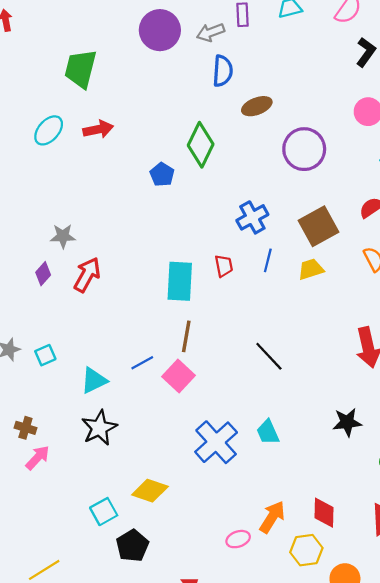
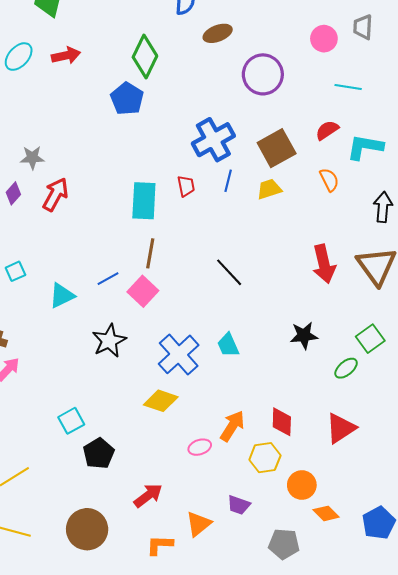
green diamond: (201, 145) -> (145, 57), moved
blue pentagon: (162, 174) -> (127, 99), size x1.4
blue cross: (252, 217) -> (213, 140), size x1.4
black star: (99, 428) -> (109, 341), moved
yellow diamond: (150, 491) -> (161, 401), moved

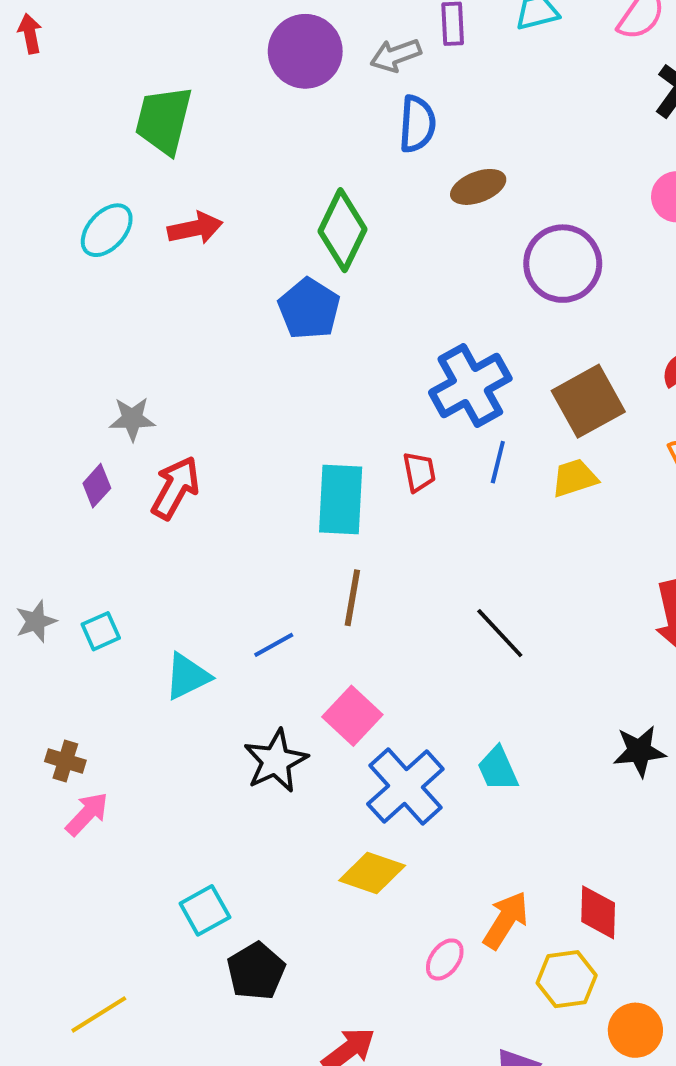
pink square: (143, 291) -> (352, 716), moved
pink ellipse: (200, 447) -> (445, 959), turned -35

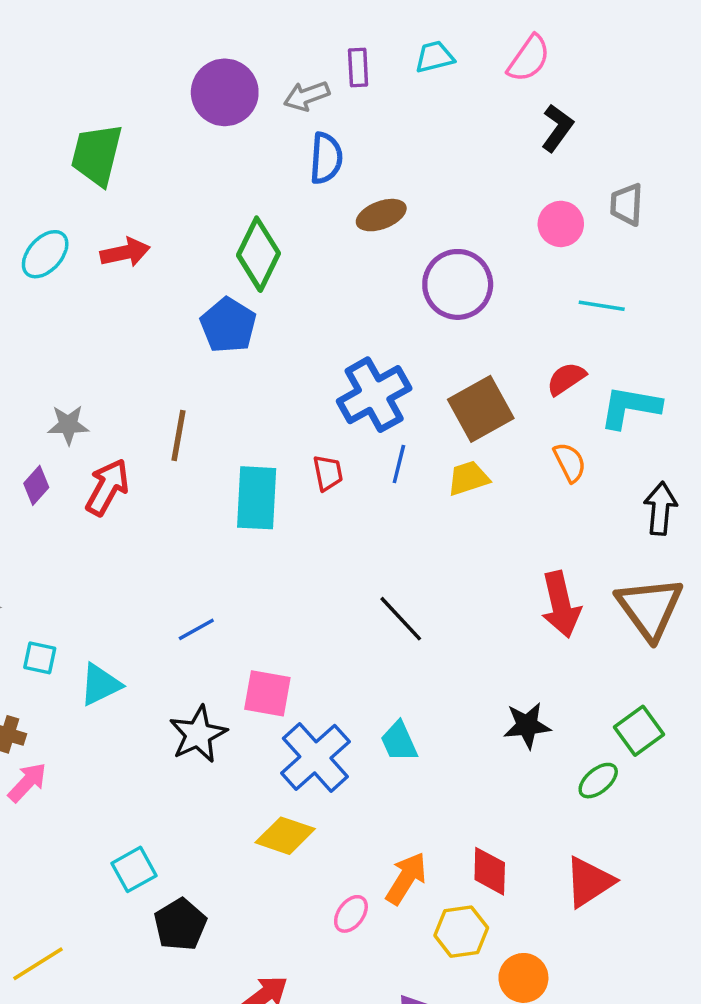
brown line: (352, 598) -> (178, 436), moved
cyan square: (101, 631) -> (40, 658), moved, turned 36
cyan triangle: (187, 676) -> (100, 685), moved
pink square: (352, 716) -> (267, 693), turned -33

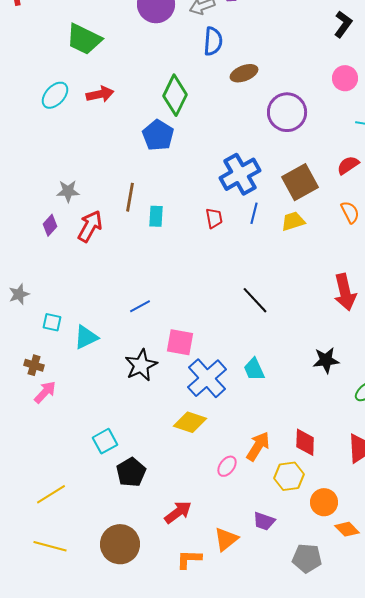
green trapezoid: (97, 155) -> (84, 39), turned -78
cyan rectangle: (257, 498) -> (156, 216), moved, size x0.6

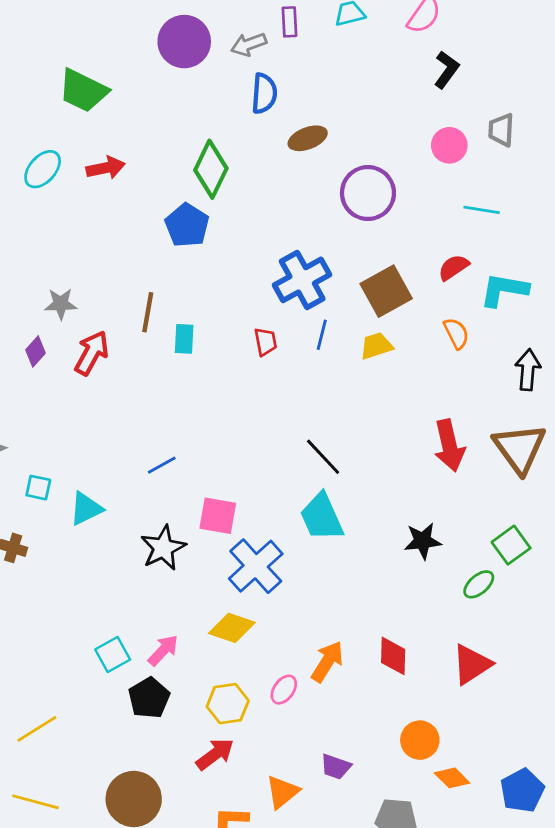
cyan trapezoid: (254, 369) -> (322, 517), moved, size x1.5
pink arrow: (45, 392) -> (163, 650), moved
yellow hexagon: (289, 476) -> (228, 704), moved

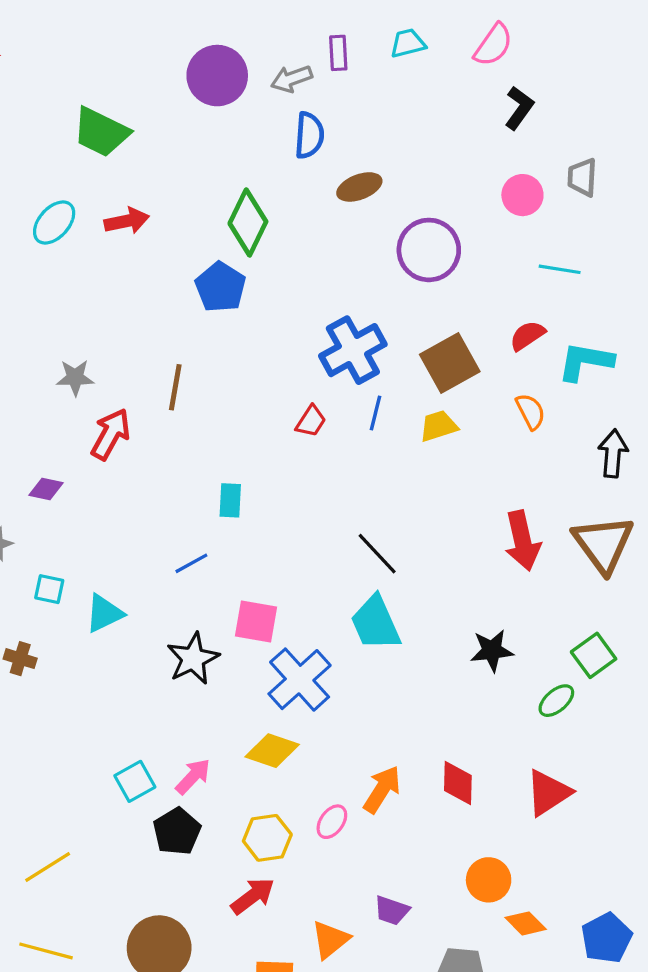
cyan rectangle: (184, 339) -> (230, 500), moved
red trapezoid: (266, 342) -> (311, 421), turned 44
purple diamond: (36, 352) -> (46, 489), moved, turned 60

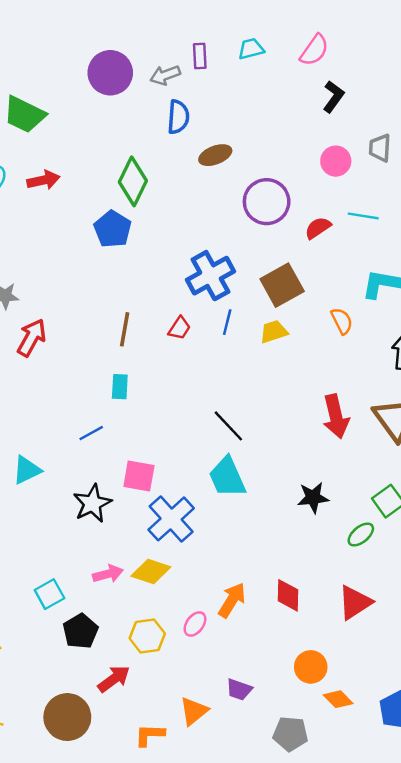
red semicircle: (527, 336) -> (318, 228), moved
brown line: (175, 387) -> (125, 329), moved
pink arrow: (193, 776) -> (108, 574), moved, turned 32
red arrow: (253, 896) -> (114, 679), moved

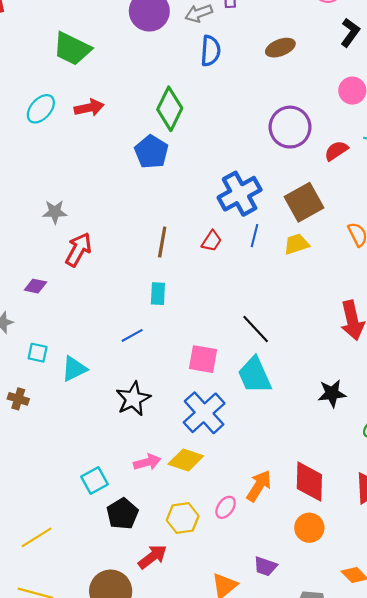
brown ellipse: (215, 155) -> (280, 48), moved
pink square: (139, 476) -> (203, 359), moved
red diamond: (288, 595) -> (309, 482), size x1.4
orange circle: (311, 667) -> (309, 528), moved

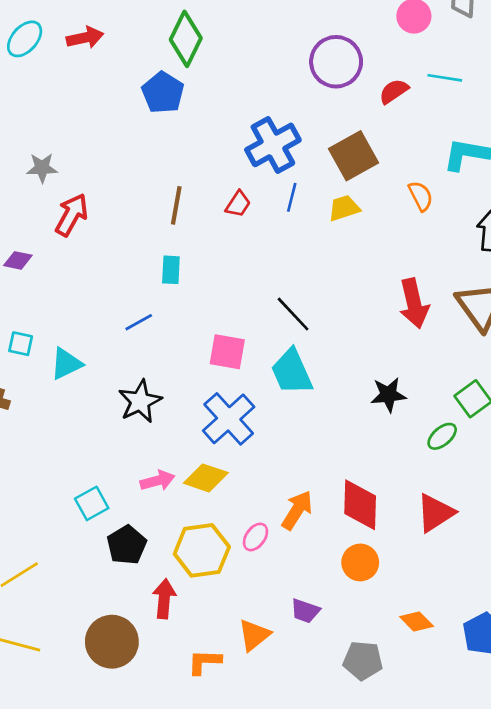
yellow hexagon: (183, 518) -> (202, 550), size x1.4
red arrow: (153, 557) -> (164, 599), turned -48

